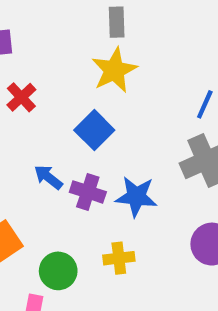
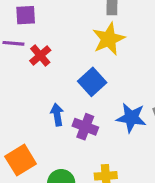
blue arrow: (48, 177) -> (57, 115), turned 40
blue star: (136, 197) -> (131, 118), moved

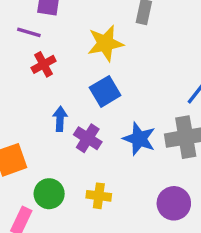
yellow star: (109, 39) -> (105, 43), moved
red cross: (40, 56) -> (44, 64), moved

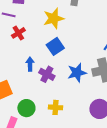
blue star: (139, 139) -> (77, 73), turned -30

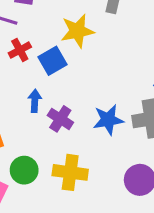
blue square: (55, 46) -> (52, 61), moved
yellow cross: (55, 107) -> (70, 172), size x1.5

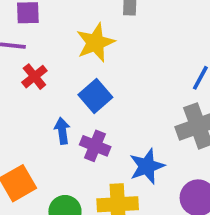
blue square: (52, 61) -> (95, 96), moved
blue star: (108, 120) -> (147, 166), moved

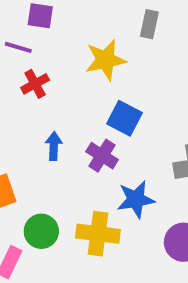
blue square: (95, 96) -> (124, 118), moved, turned -32
purple cross: (95, 146) -> (102, 156), moved

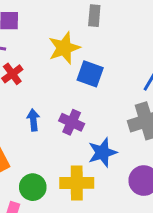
blue square: (124, 118) -> (90, 74), moved

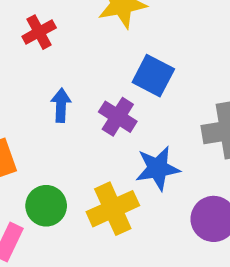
blue square: (90, 74) -> (153, 76), moved
yellow cross: (77, 183) -> (113, 209), turned -32

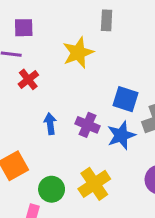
blue square: (153, 76) -> (125, 99), moved
blue star: (158, 168) -> (121, 135), moved

